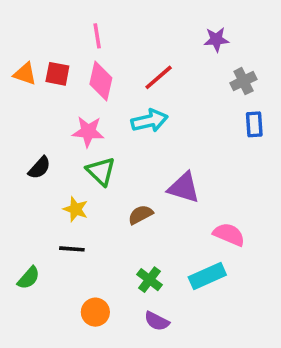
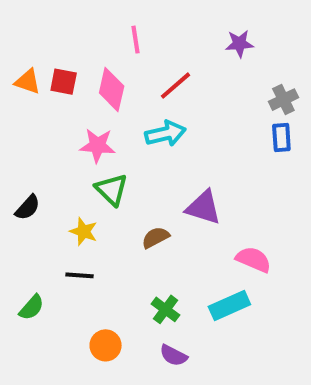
pink line: (97, 36) -> (136, 40), moved
gray cross: (243, 81) -> (283, 100), moved
black semicircle: (39, 168) -> (28, 207), moved

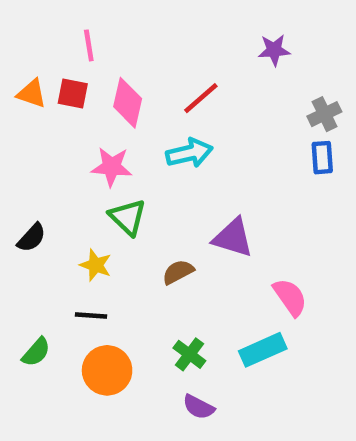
pink line: (136, 40) -> (89, 45), moved
pink semicircle: (253, 259) -> (290, 297), turned 32
orange circle: (106, 345) -> (107, 370), moved, size x1.4

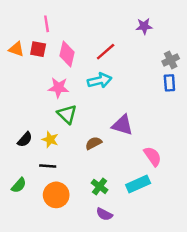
black semicircle: (32, 238) -> (25, 139), moved

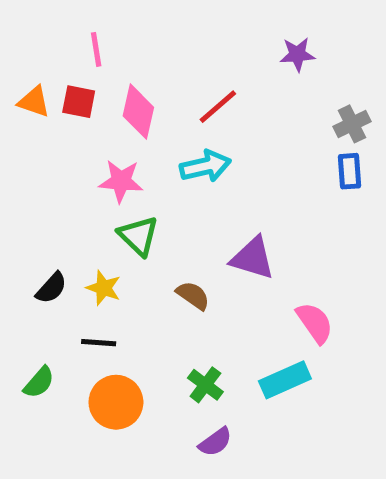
brown semicircle: (94, 143) -> (193, 295), turned 63
purple semicircle: (104, 214) -> (215, 442), turned -63

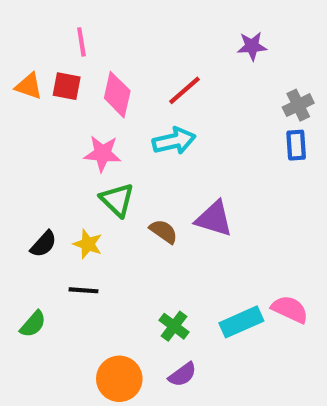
brown semicircle: (193, 295) -> (164, 231), moved
pink semicircle: (315, 323) -> (290, 309), moved, turned -30
orange circle: (116, 402) -> (119, 379), moved

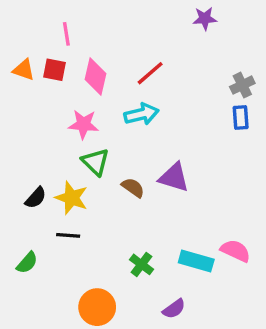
purple star: (252, 46) -> (205, 18), moved
yellow star: (88, 244) -> (72, 198), size x1.4
cyan rectangle: (241, 322) -> (196, 261), turned 40
purple semicircle: (182, 375) -> (174, 309), moved

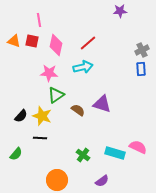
green triangle: (95, 162) -> (56, 95), turned 42

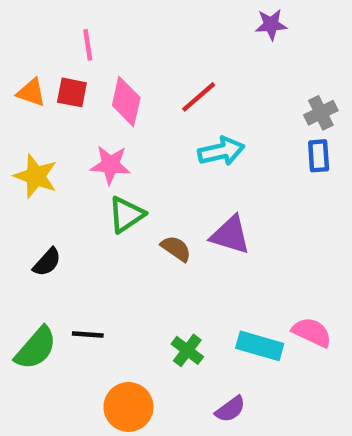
cyan arrow: (83, 67) -> (221, 151), moved
yellow star: (42, 116) -> (36, 176), moved
black line: (40, 138) -> (88, 335), moved
green semicircle: (16, 154) -> (36, 348), size x1.5

